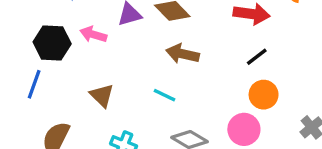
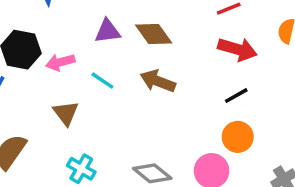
pink arrow: (93, 34) -> (60, 62), moved, turned -40
cyan line: (165, 95) -> (102, 81), moved

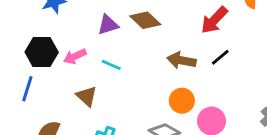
red arrow: (237, 49) -> (214, 20), turned 128
brown arrow: (158, 81) -> (182, 60), moved
orange circle: (238, 137) -> (182, 101), moved

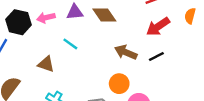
pink arrow: (75, 56) -> (46, 18), moved
brown triangle: (87, 96) -> (46, 64), turned -36

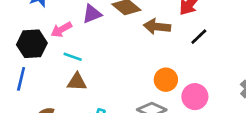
cyan line: (70, 44) -> (73, 57), moved
brown arrow: (126, 52) -> (157, 27), moved

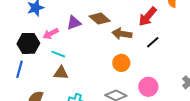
orange circle: (166, 80) -> (121, 63), moved

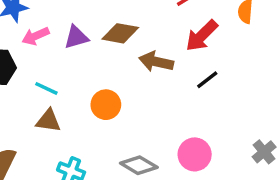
brown diamond: (100, 19) -> (120, 33), turned -35
pink arrow: (51, 34) -> (36, 36), moved
orange circle: (121, 63) -> (106, 105), moved

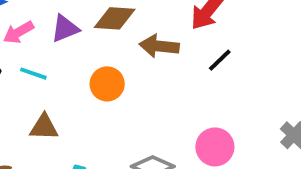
cyan line: (46, 88) -> (33, 74), moved
orange circle: (106, 105) -> (107, 84), moved

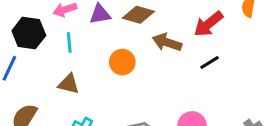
cyan line: (33, 74) -> (69, 43), turned 54

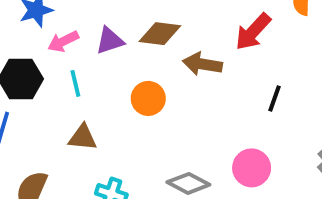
black line: (209, 62) -> (275, 98), moved, turned -30

